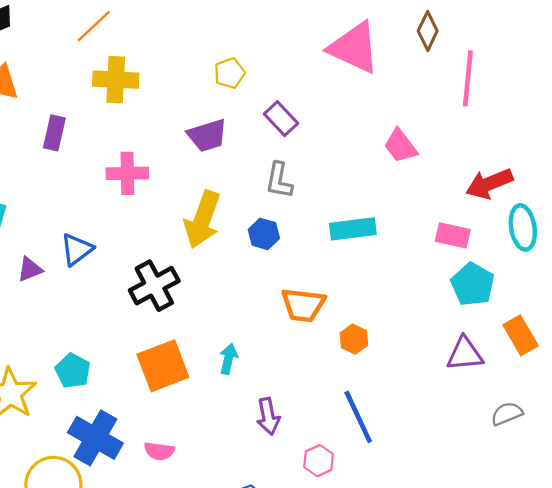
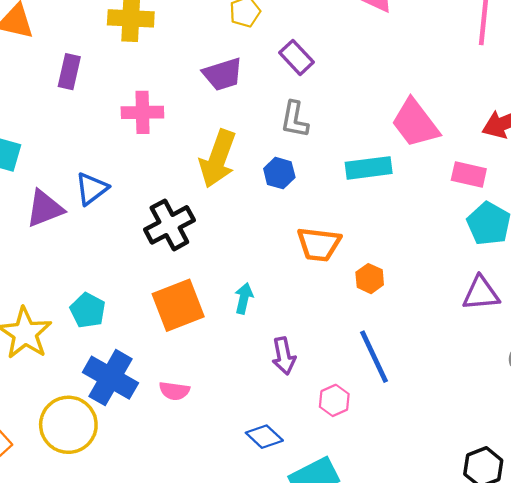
pink trapezoid: (400, 146) -> (415, 123), moved, size x1.4
purple triangle: (30, 269) -> (45, 209), size x1.5

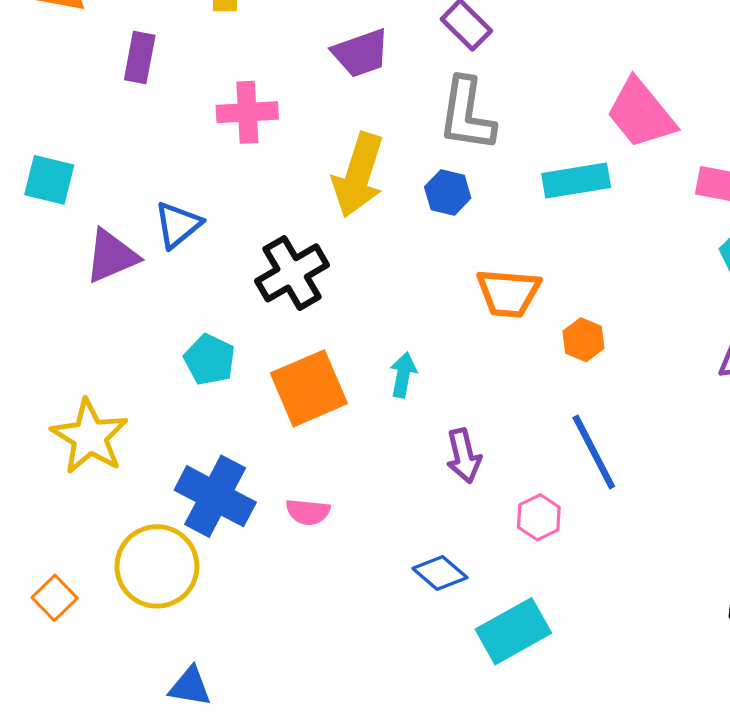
gray L-shape: (295, 119) -> (467, 114), size x1.4
cyan pentagon: (88, 310) -> (210, 360), moved

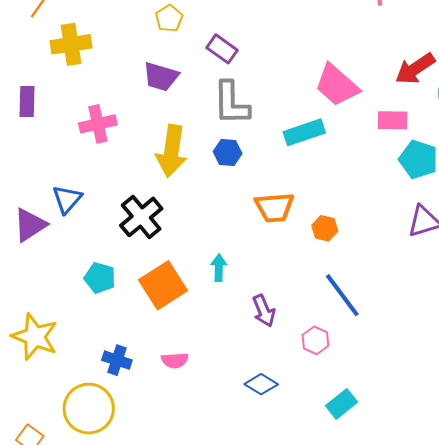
purple trapezoid: (361, 53) -> (161, 77), turned 45
blue cross: (215, 496) -> (117, 360), size x0.6
cyan rectangle: (513, 631) -> (342, 404), moved, size x0.7

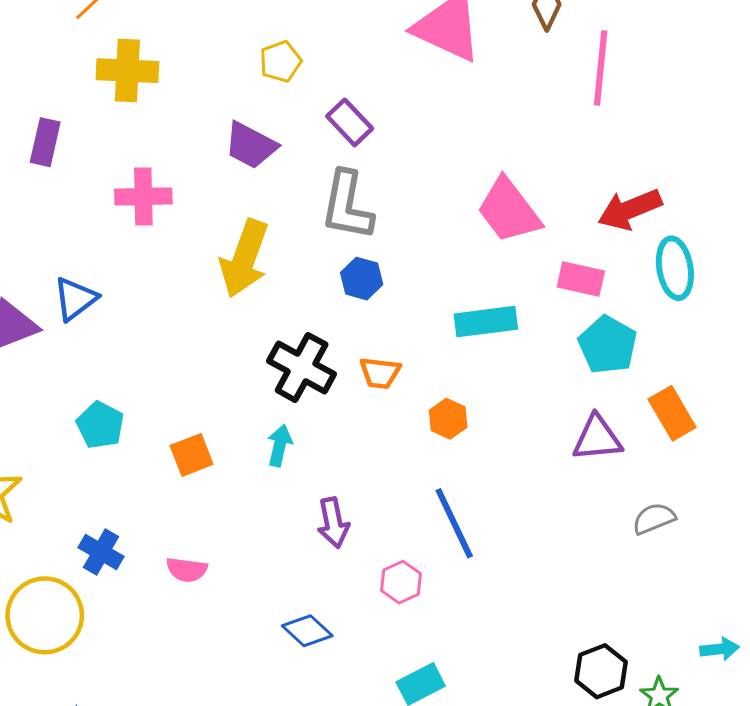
cyan rectangle: (304, 132) -> (486, 322), moved
blue hexagon: (228, 153) -> (362, 279), moved
orange trapezoid: (274, 207) -> (380, 373), size x0.7
black cross: (141, 217) -> (302, 367), moved, turned -33
orange square: (163, 285) -> (192, 455), size x0.6

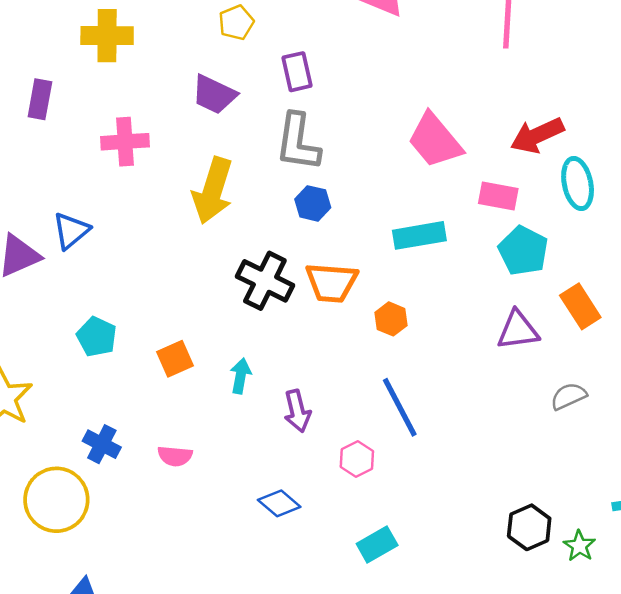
purple rectangle: (350, 122) -> (297, 72), turned 33
orange trapezoid: (380, 373) -> (332, 283), size x1.5
cyan arrow: (280, 445) -> (241, 376), moved

